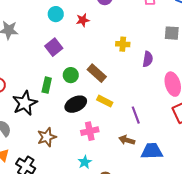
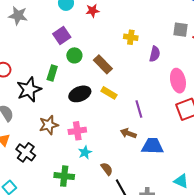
green circle: (71, 75) -> (74, 55), moved
pink cross: (90, 131) -> (77, 131), moved

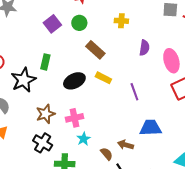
purple semicircle: (155, 54) -> (144, 48), moved
green circle: (74, 55) -> (79, 23), moved
brown arrow: (128, 133) -> (126, 145), moved
black cross: (26, 152) -> (43, 143), moved

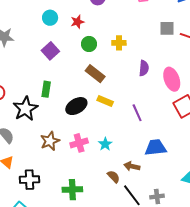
green circle: (79, 23) -> (89, 44), moved
cyan star: (84, 139) -> (105, 144), moved
black cross: (43, 143) -> (30, 180), moved, turned -30

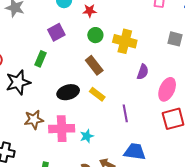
yellow cross: (119, 43) -> (125, 41), size x1.6
pink ellipse: (172, 79) -> (167, 89), turned 30
green rectangle: (46, 89) -> (40, 59), moved
pink cross: (79, 143) -> (62, 129), size x1.4

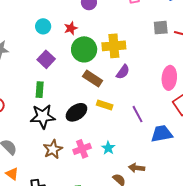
green circle: (95, 35) -> (84, 49), size x1.6
purple semicircle: (143, 72) -> (123, 72), moved, turned 35
black star: (18, 82) -> (43, 116), moved, turned 30
pink cross: (62, 129) -> (82, 149), size x0.7
blue trapezoid: (135, 152) -> (162, 134), moved

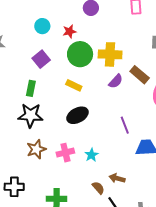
brown rectangle: (93, 78) -> (140, 75), moved
yellow rectangle: (105, 105) -> (74, 85), moved
black ellipse: (76, 112) -> (78, 115), moved

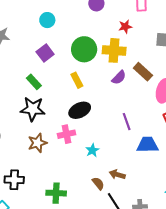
red star: (69, 31) -> (125, 27), moved
yellow rectangle: (74, 85) -> (77, 80), turned 35
green rectangle: (31, 88) -> (34, 82), turned -56
pink cross: (65, 153) -> (66, 134), moved

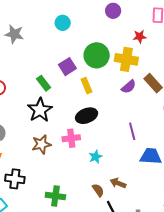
purple square: (45, 53) -> (67, 67), moved
black star: (33, 109) -> (40, 110), turned 30

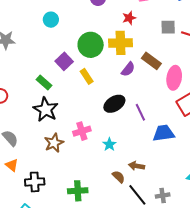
black ellipse: (87, 116) -> (114, 104), moved

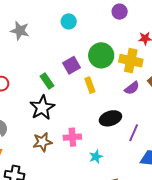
purple line: (140, 112) -> (134, 133), turned 36

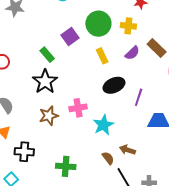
yellow cross: (131, 61) -> (128, 26), size x0.7
yellow rectangle: (90, 85) -> (102, 56), moved
cyan star: (96, 157) -> (103, 125), size x1.5

